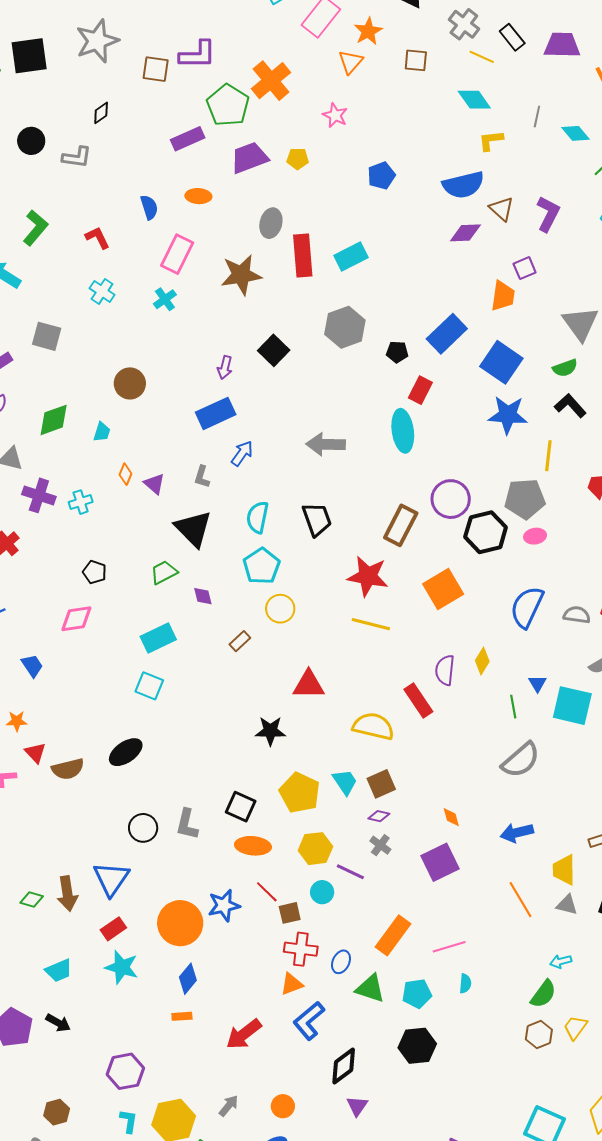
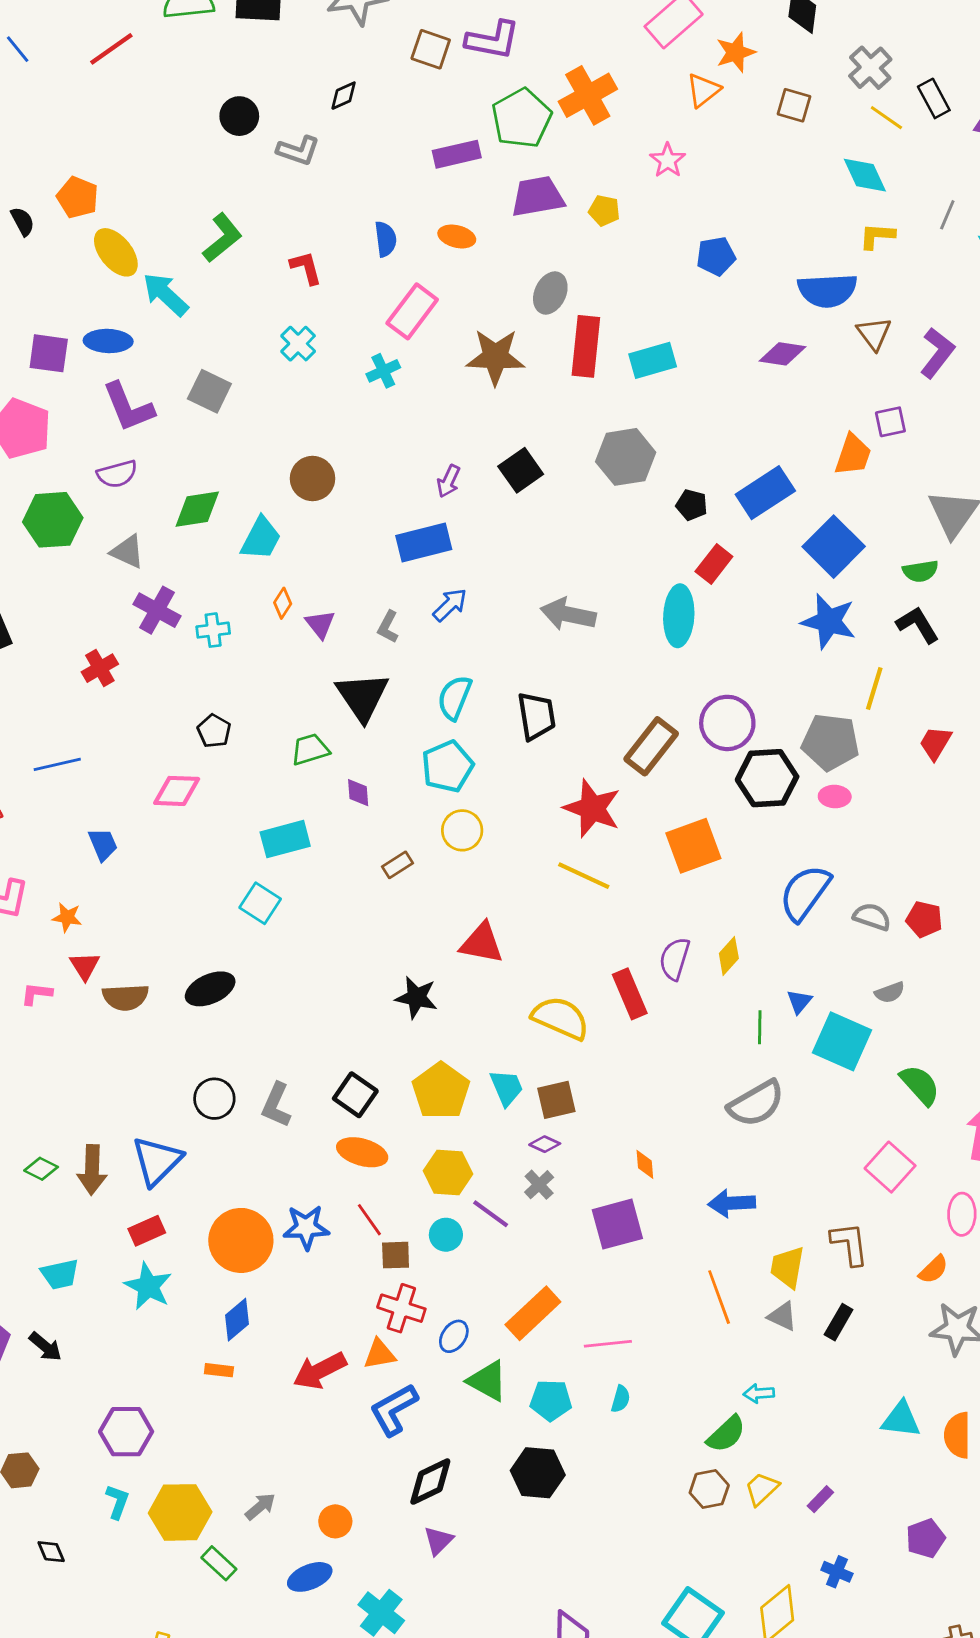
purple diamond: (465, 233) -> (782, 354), moved
cyan trapezoid: (102, 432) -> (261, 538), size x1.6
red arrow: (244, 1034) -> (320, 1371), moved

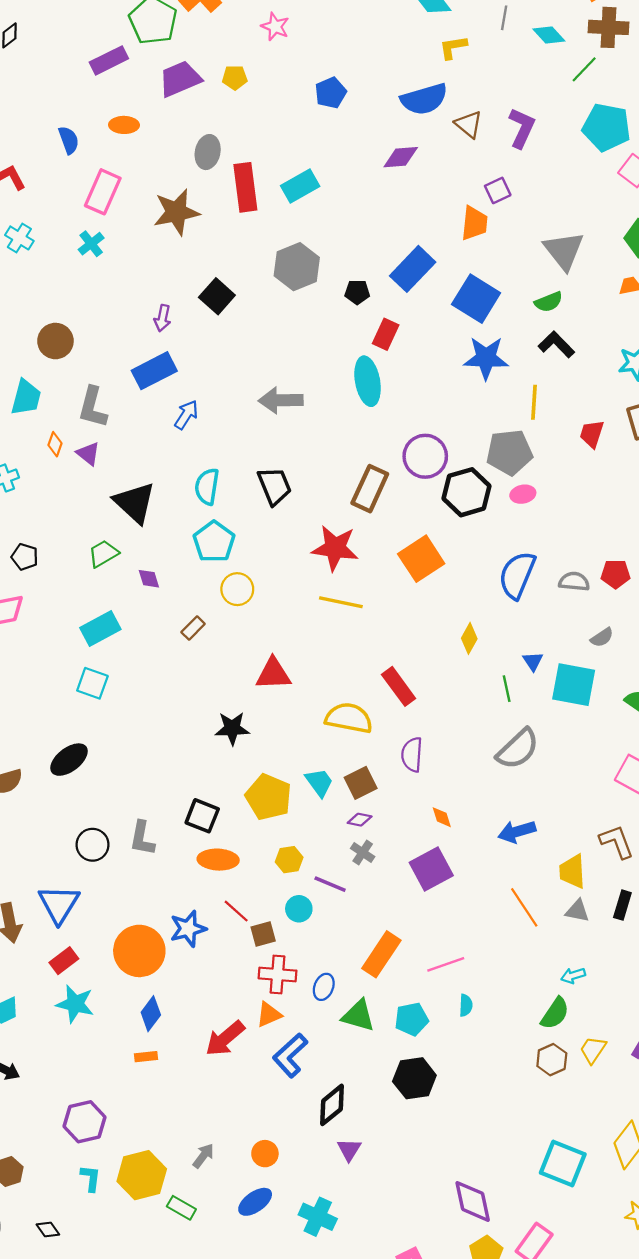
gray L-shape: (388, 627) -> (93, 407), moved, size x1.6
purple semicircle: (675, 959) -> (412, 755), moved
yellow hexagon: (448, 1172) -> (289, 860), size x0.7

